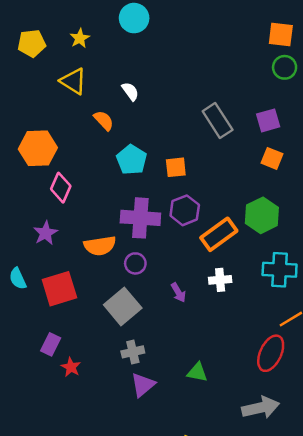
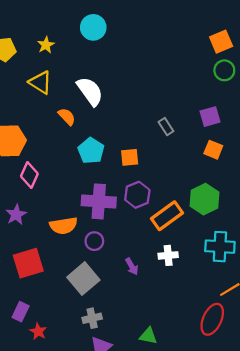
orange square: (281, 34) -> (221, 42), turned -30
white semicircle: (130, 91) -> (90, 91), size x1.8
gray rectangle: (218, 120) -> (166, 127), moved, size x0.6

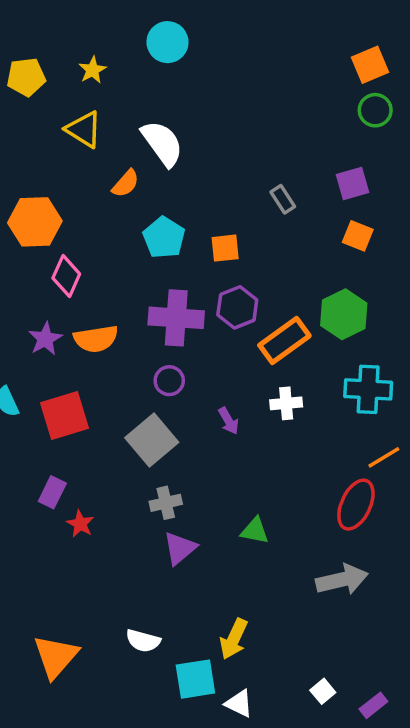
orange semicircle: (67, 117) -> (126, 183), turned 84
orange semicircle: (63, 226) -> (96, 339), moved

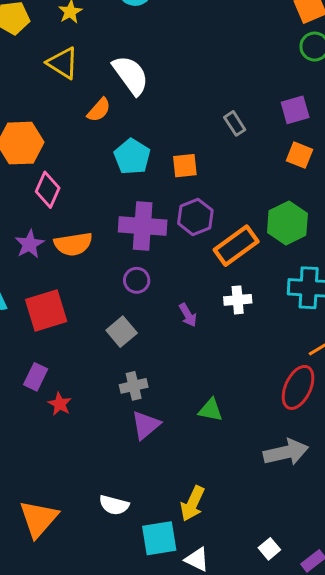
gray square: (152, 440) -> (122, 332), size x0.7

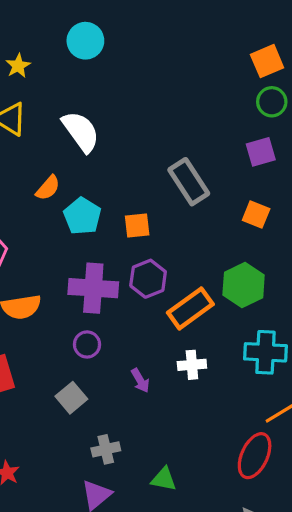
orange semicircle: (99, 110) -> (48, 188), moved
purple square: (295, 110) -> (261, 152), moved
gray rectangle: (235, 123) -> (189, 182), size x1.8
gray cross: (134, 386) -> (106, 449), moved

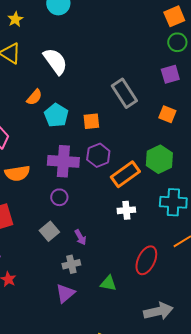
purple arrow: (140, 380) -> (80, 237), moved
red ellipse: (255, 456) -> (146, 260), moved

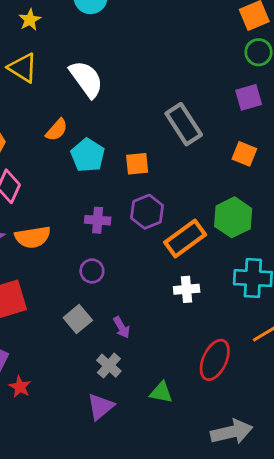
purple cross: (63, 161) -> (98, 220), size x0.6
gray cross: (71, 264) -> (109, 366), turned -36

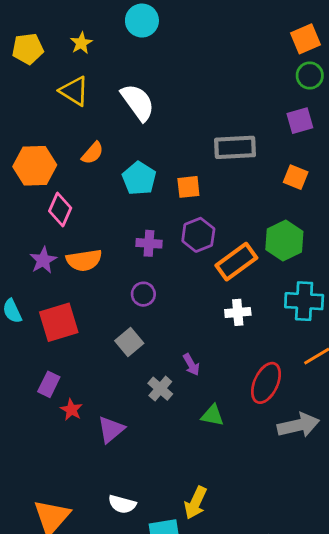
gray rectangle: (184, 124) -> (235, 147), turned -60
orange semicircle: (57, 130) -> (93, 153), moved
purple arrow: (122, 327) -> (191, 365), moved
purple triangle: (100, 407) -> (111, 429), moved
gray arrow: (232, 432) -> (298, 425), moved

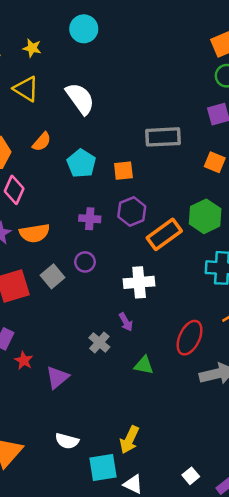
yellow star: (81, 43) -> (32, 48), turned -30
white cross: (238, 312) -> (139, 282), moved, size x1.4
gray square: (129, 342) -> (53, 276), moved

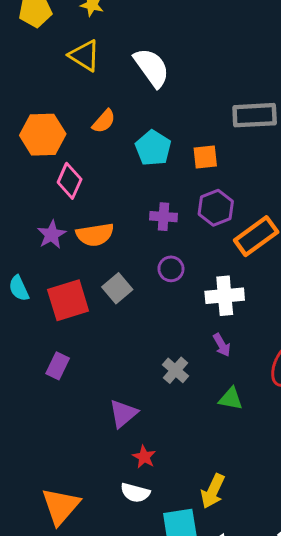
purple circle: (85, 262) -> (171, 269), moved
purple arrow: (126, 322) -> (222, 345), moved
red star: (24, 360) -> (144, 457), moved

